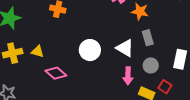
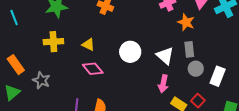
yellow triangle: (38, 51) -> (88, 45), moved
gray circle: (151, 65) -> (196, 69), moved

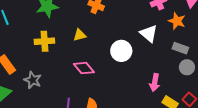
yellow triangle: (88, 45) -> (80, 35), moved, turned -40
gray rectangle: (189, 49) -> (180, 48), turned -63
white triangle: (165, 56) -> (149, 33), moved

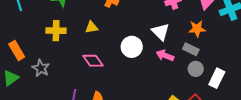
orange star: (177, 21) -> (197, 29), moved, turned -30
pink arrow: (155, 83) -> (165, 55), moved, turned 96

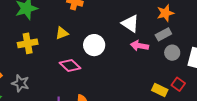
white circle: (132, 47) -> (94, 45), moved
gray rectangle: (191, 49) -> (163, 34), turned -42

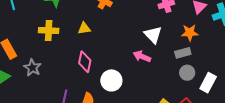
white circle: (94, 45) -> (111, 80), moved
pink arrow: (139, 46) -> (142, 56), moved
pink diamond: (70, 65) -> (85, 62), turned 45

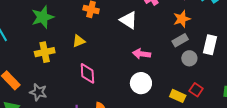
white triangle: (153, 35) -> (129, 20), moved
white circle: (111, 80) -> (141, 83), moved
white rectangle: (208, 83) -> (210, 45), moved

